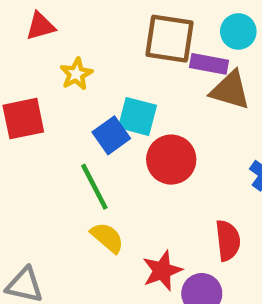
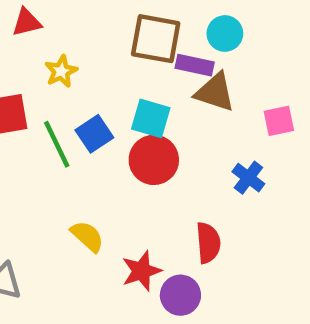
cyan square: (137, 116) -> (151, 118), moved
green line: (94, 187) -> (57, 144), moved

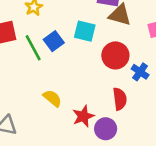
red circle: (154, 160) -> (115, 55), moved
blue cross: (248, 178) -> (140, 72), moved

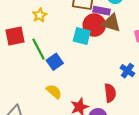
blue square: (54, 41) -> (55, 62), moved
red circle: (115, 55) -> (94, 25), moved

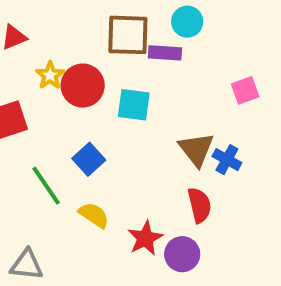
brown triangle: (111, 23) -> (196, 149), moved, turned 42
red circle: (94, 25) -> (83, 86), moved
green line: (39, 49) -> (46, 186), moved

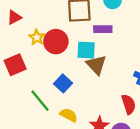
purple rectangle: (165, 53) -> (103, 29), moved
brown triangle: (196, 149) -> (96, 65), moved

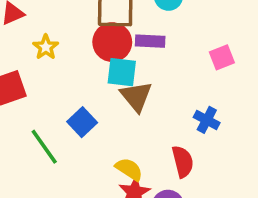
red circle: (56, 42) -> (112, 42), moved
yellow semicircle: (69, 115) -> (129, 169), moved

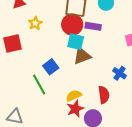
brown triangle: (136, 96) -> (82, 56), turned 42
green line: (44, 147) -> (39, 84), moved
yellow semicircle: (129, 169) -> (74, 96), turned -63

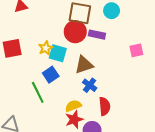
yellow star: (35, 23) -> (46, 48), moved
cyan square: (76, 42) -> (58, 53), moved
blue cross: (120, 73) -> (90, 85), moved

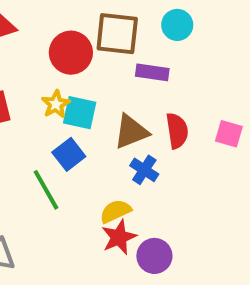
red circle: (75, 32) -> (71, 53), moved
pink square: (136, 50) -> (229, 134), moved, turned 32
red semicircle: (105, 106) -> (177, 131), moved

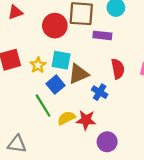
yellow star: (56, 104) -> (38, 65), moved
brown triangle: (131, 132) -> (79, 74), moved
yellow semicircle: (115, 211) -> (66, 118), moved
red star: (119, 237) -> (86, 120), moved, turned 30

